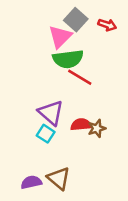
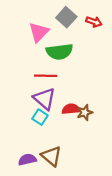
pink triangle: (60, 37) -> (39, 32), moved
red line: (80, 77) -> (46, 76), moved, turned -30

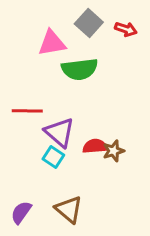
pink triangle: (39, 32) -> (52, 43), turned 35
red line: (46, 76) -> (27, 111), moved
purple semicircle: (27, 160) -> (21, 212), moved, turned -42

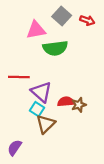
brown triangle: (69, 209) -> (46, 124), moved, turned 36

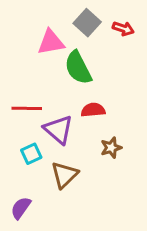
green semicircle: (55, 48) -> (78, 68), turned 70
red semicircle: (66, 102) -> (93, 110), moved
cyan square: (37, 109) -> (31, 154), moved, turned 32

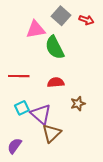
red semicircle: (93, 110) -> (56, 82), moved
purple triangle: (58, 130) -> (41, 114), moved
brown triangle: (64, 175) -> (52, 133), moved

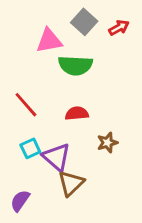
red arrow: (86, 20) -> (119, 28), turned -48
green semicircle: (55, 47) -> (75, 65), turned -60
red line: (19, 76) -> (26, 105), turned 48

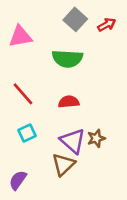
pink triangle: (49, 41) -> (20, 36), moved
brown star: (107, 143) -> (96, 138), moved
purple triangle: (56, 157) -> (73, 141), moved

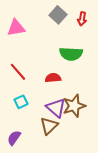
red arrow: (107, 25) -> (82, 19), turned 128
green semicircle: (67, 59) -> (71, 54), moved
brown star: (96, 138) -> (74, 106), size x1.6

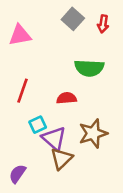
red line: (18, 72) -> (22, 91), turned 60
cyan square: (21, 102) -> (38, 125), moved
purple triangle: (56, 108) -> (54, 138), moved

